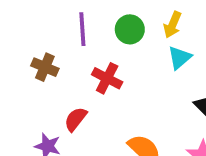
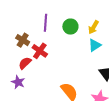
red cross: (107, 78) -> (40, 51), moved
red semicircle: (76, 119) -> (25, 63), moved

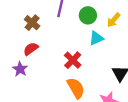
cyan triangle: (95, 45) -> (96, 38), moved
red cross: (40, 51) -> (73, 60), moved

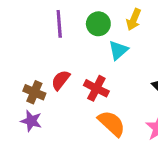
brown cross: (32, 23) -> (34, 92), moved
red semicircle: (31, 49) -> (61, 80), moved

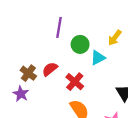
green circle: (98, 24) -> (80, 44), moved

